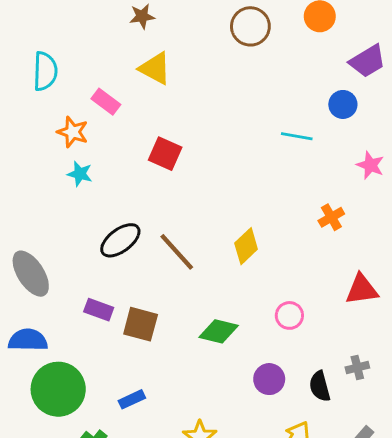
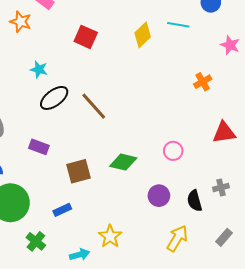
cyan star: (80, 174) -> (39, 69), moved
yellow diamond: (246, 246) -> (143, 35), moved
brown square: (141, 324) -> (79, 171), moved, turned -30

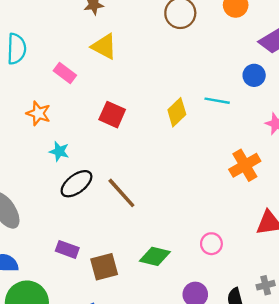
orange star: (21, 22) -> (38, 113), moved
orange cross: (203, 82) -> (245, 165), size x1.5
purple rectangle: (39, 147) -> (67, 249), moved

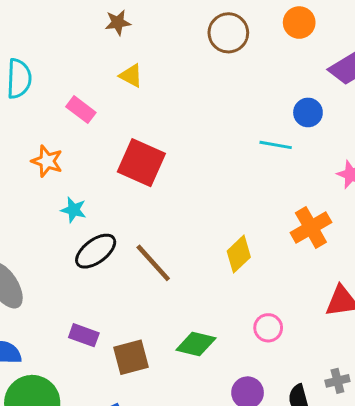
yellow triangle: (104, 46) -> (131, 76), size x0.7
blue circle: (254, 75) -> (308, 112), moved
yellow diamond: (177, 112) -> (239, 254), moved
red square: (112, 115) -> (141, 163), size x1.4

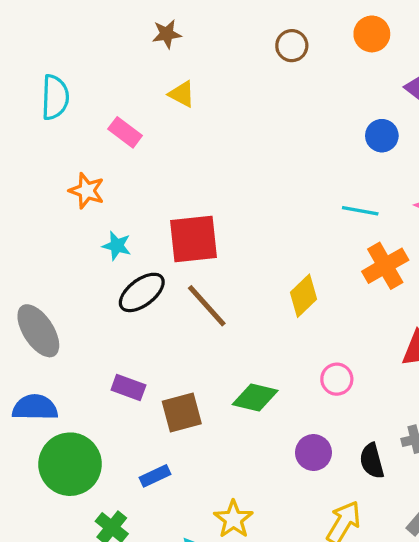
brown circle: (228, 33) -> (292, 46), size x0.7
cyan line: (276, 145) -> (360, 211), moved
red square: (141, 163) -> (193, 239), moved, turned -30

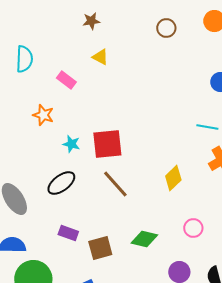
cyan star: (117, 246) -> (71, 144), moved
black ellipse: (142, 292) -> (61, 183), moved

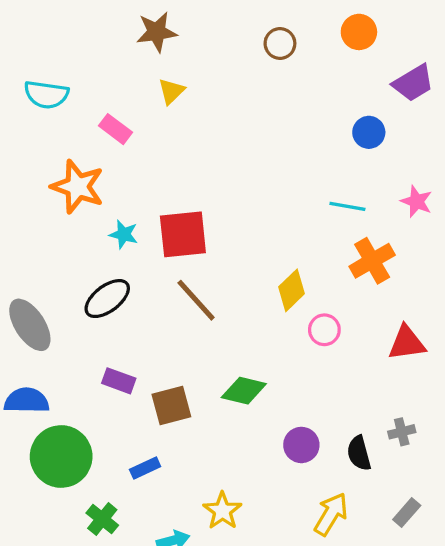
brown star: (91, 21) -> (157, 32), size x1.4
yellow triangle: (100, 57) -> (171, 91), turned 48
cyan semicircle: (24, 59) -> (46, 95), turned 96
orange star: (43, 115) -> (78, 187), size x1.5
pink circle: (193, 228) -> (324, 330), moved

